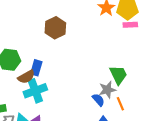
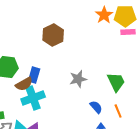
gray star: (107, 90) -> (78, 79), moved

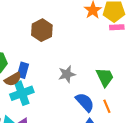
blue semicircle: (96, 107) -> (85, 102), size x1.5

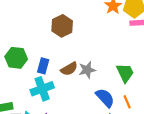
brown semicircle: (13, 79) -> (69, 69), moved

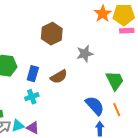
gray star: (87, 70) -> (85, 54), moved
cyan cross: (42, 89) -> (32, 97), size x0.6

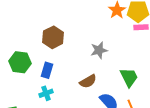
brown hexagon: (52, 34) -> (53, 37), moved
brown semicircle: (59, 77) -> (88, 81), moved

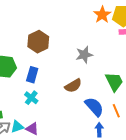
cyan cross: (46, 93) -> (31, 98), turned -32

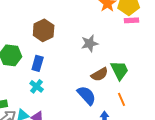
brown semicircle: (73, 86) -> (100, 74), moved
blue semicircle: (94, 107) -> (87, 95), moved

